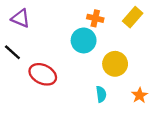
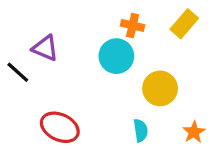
purple triangle: (21, 18) -> (45, 48), moved
red ellipse: (43, 74) -> (60, 127), moved

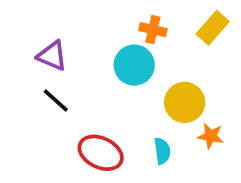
black line: (18, 72) -> (56, 101), moved
red ellipse: (60, 127) -> (101, 153), moved
orange star: (194, 132) -> (211, 136), moved, turned -30

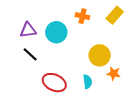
purple triangle: (52, 56) -> (28, 30), turned -30
cyan circle: (134, 65) -> (56, 32), moved

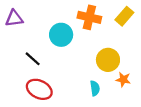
orange cross: (82, 16) -> (89, 17), size x1.5
purple triangle: (28, 30) -> (14, 18), moved
red ellipse: (54, 83) -> (39, 89), moved

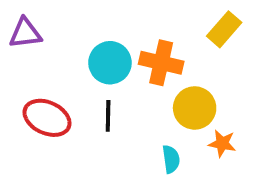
orange cross: (89, 17) -> (161, 63), moved
black line: (33, 59) -> (108, 116), moved, turned 49
red ellipse: (39, 89) -> (47, 118), moved

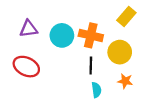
purple triangle: (25, 33) -> (29, 29), moved
yellow circle: (195, 108) -> (120, 52), moved
black line: (108, 116) -> (91, 65), moved

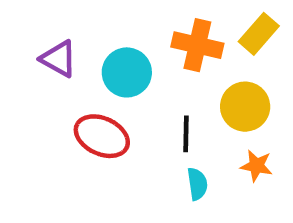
purple triangle: (29, 29) -> (59, 59), turned 36
orange cross: (91, 35) -> (197, 45), moved
red ellipse: (26, 67) -> (102, 136), moved

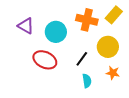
black line: (186, 134) -> (82, 59), turned 35

